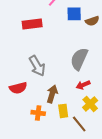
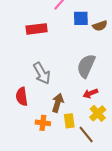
red semicircle: (18, 88) -> (22, 97), turned 96

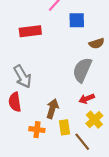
brown semicircle: (100, 26) -> (97, 43), moved
gray arrow: (42, 73) -> (23, 77), moved

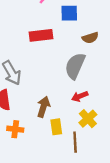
red rectangle: (30, 31) -> (41, 35), moved
orange cross: (37, 130) -> (15, 129), moved
brown line: (82, 142) -> (75, 142), turned 36

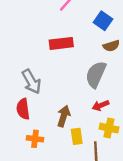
blue square: (69, 13) -> (103, 21), moved, turned 36
yellow cross: (88, 119) -> (109, 128), turned -36

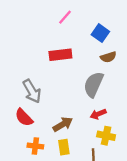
red semicircle: (23, 109) -> (24, 117), turned -36
brown arrow: (64, 116) -> (63, 124), turned 42
yellow rectangle: (77, 136) -> (64, 147), moved

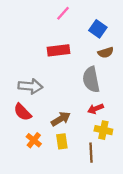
gray semicircle: (94, 84) -> (91, 80), turned -35
gray arrow: (32, 91) -> (30, 86), turned -55
orange cross: (35, 146) -> (34, 140), turned 32

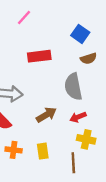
pink line: (63, 13) -> (24, 18), moved
brown arrow: (61, 119) -> (46, 115), moved
orange cross: (34, 140) -> (14, 150), turned -32

